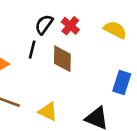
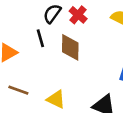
black line: (32, 50) -> (40, 38), turned -30

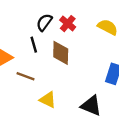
brown line: (18, 90) -> (26, 76), moved

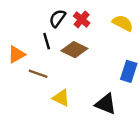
brown diamond: (61, 53) -> (74, 50), turned -65

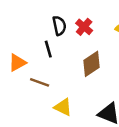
black semicircle: (57, 18) -> (59, 26), turned 132
brown diamond: (74, 50) -> (91, 64), moved, turned -60

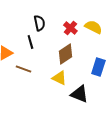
red cross: (84, 27) -> (70, 28), moved
yellow triangle: (63, 107) -> (59, 78), moved

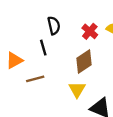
brown line: (23, 69) -> (35, 79), turned -35
yellow triangle: (59, 78) -> (77, 89), turned 35

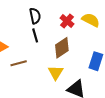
black line: (43, 48) -> (35, 35), moved

